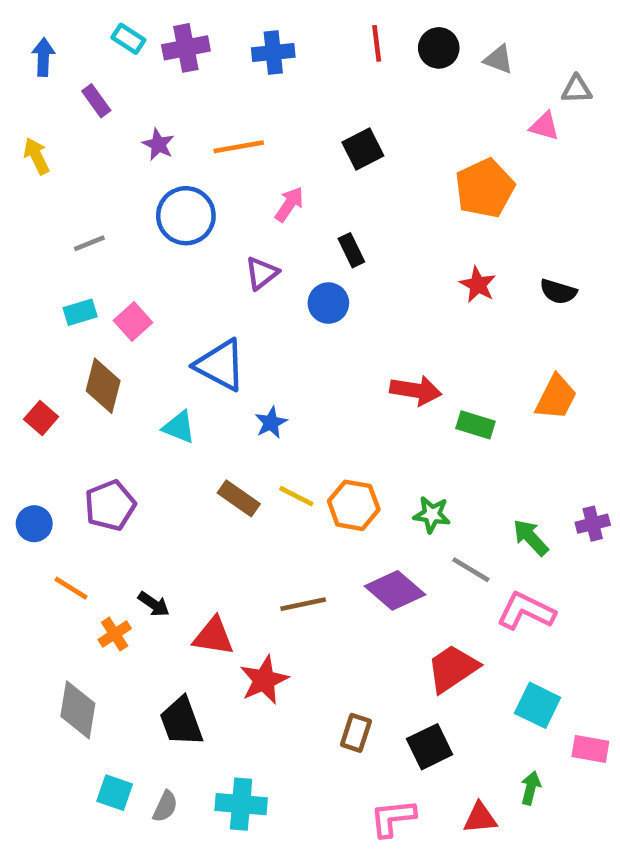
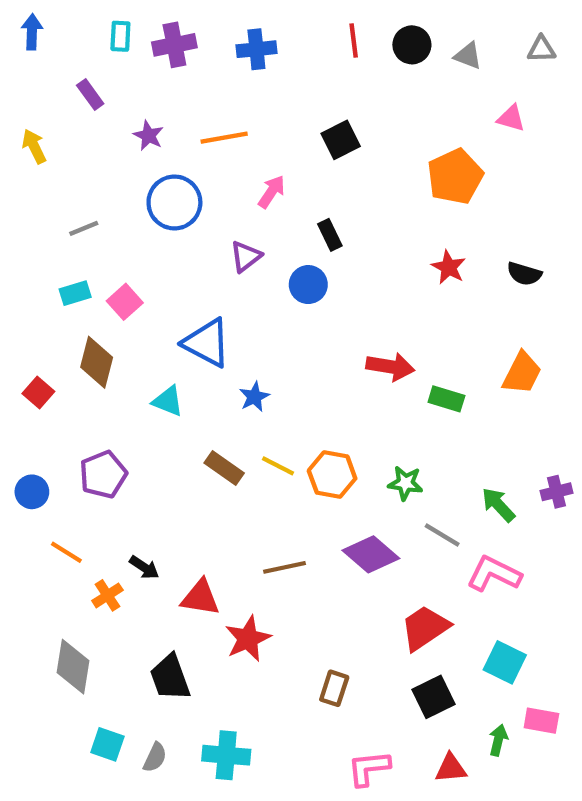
cyan rectangle: (128, 39) -> (120, 36), turned 60
blue arrow: (43, 57) -> (32, 32), moved
gray triangle: (577, 89) -> (541, 49), moved
black square: (430, 747) -> (434, 697), moved
pink rectangle: (590, 749) -> (541, 721), moved

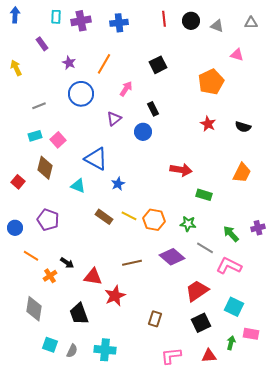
orange line: (224, 138) -> (104, 64), turned -50
green rectangle: (446, 399) -> (204, 195), moved
purple pentagon: (103, 475) -> (48, 220), turned -30

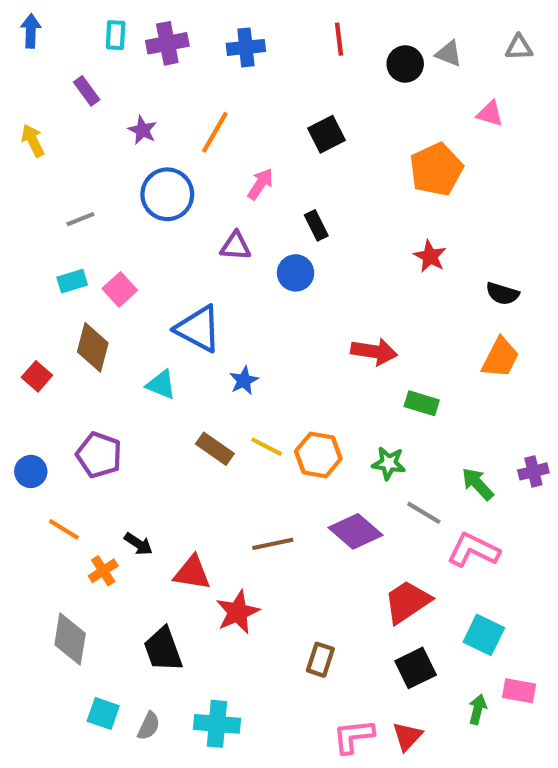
black circle: (191, 21) -> (405, 64), moved
purple triangle: (114, 119) -> (236, 246), turned 42
black semicircle: (243, 127) -> (502, 294), moved
red triangle: (209, 356) -> (407, 736), moved, turned -42

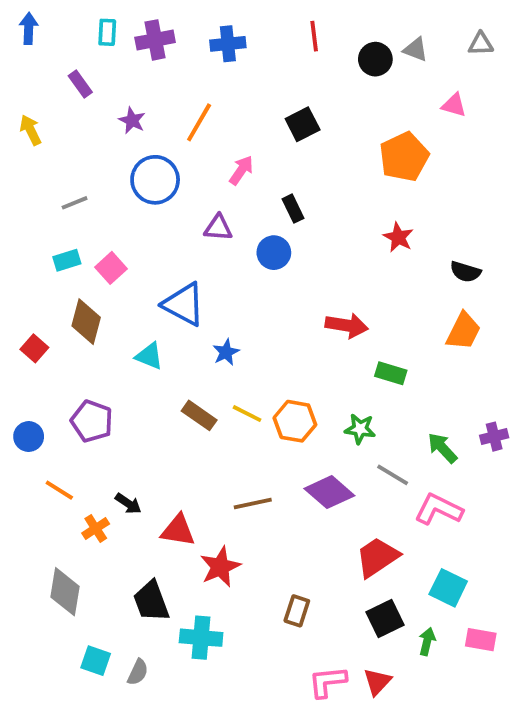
green arrow: (478, 709) -> (427, 641), moved
cyan cross: (217, 724) -> (201, 638), moved

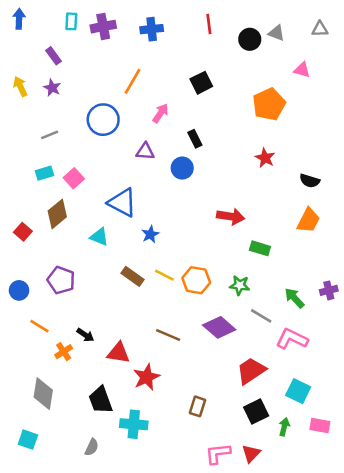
purple star: (132, 120) -> (52, 88), moved
brown diamond: (86, 322) -> (57, 214), turned 36
brown line: (253, 504) -> (168, 335), turned 35
cyan square: (96, 661) -> (28, 440), moved

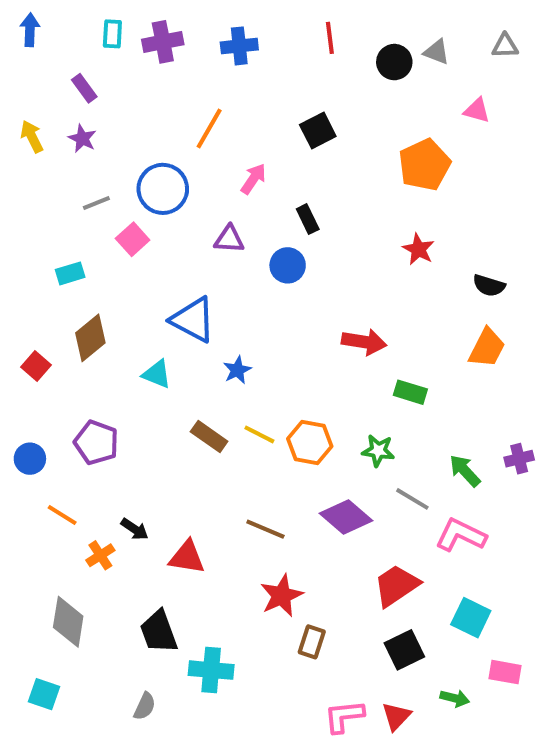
gray line: (50, 135) -> (96, 203), moved
pink square: (74, 178) -> (133, 239), moved
red star: (147, 377) -> (282, 596), moved
green arrow: (284, 427) -> (455, 698), moved, turned 90

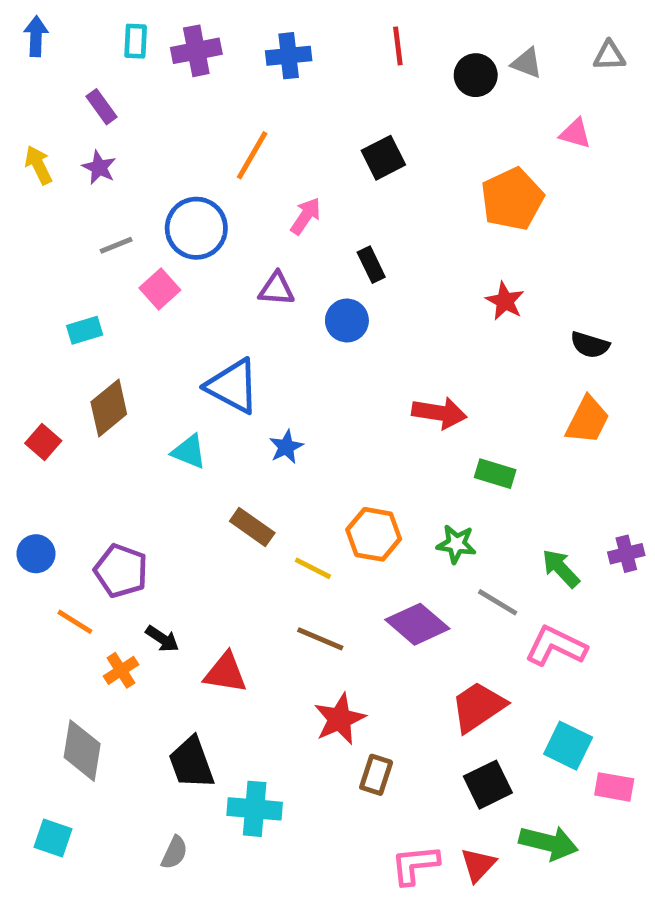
yellow line: (259, 434) -> (313, 568), moved
purple pentagon: (96, 443) -> (121, 571), moved
pink rectangle: (505, 672) -> (614, 787), moved
green arrow: (455, 698) -> (549, 843), size x1.6

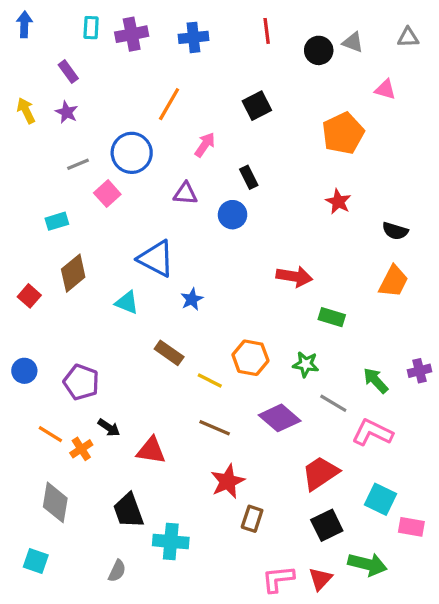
orange line: (75, 622) -> (50, 434), moved

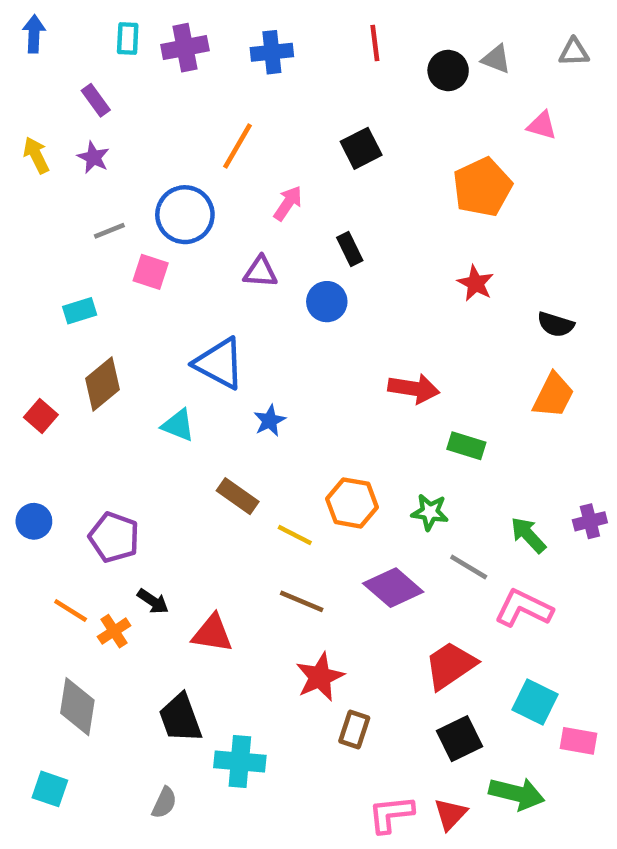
pink square: (107, 194) -> (151, 272), turned -30

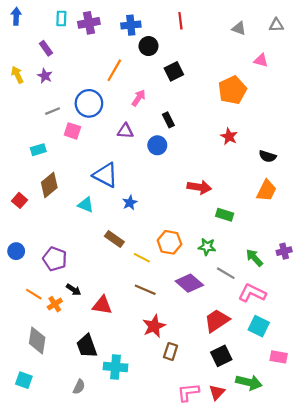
black circle: (448, 70) -> (148, 46), moved
cyan square: (535, 702) -> (259, 326), moved

